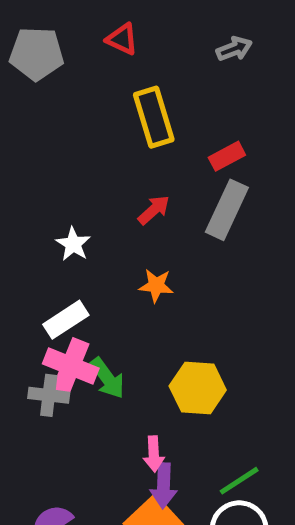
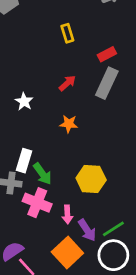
yellow rectangle: (154, 117) -> (67, 33), size x0.6
white rectangle: (66, 320) -> (24, 161), moved, turned -40
pink cross: (71, 366) -> (37, 203), moved
purple arrow: (164, 486) -> (87, 230), moved, turned -35

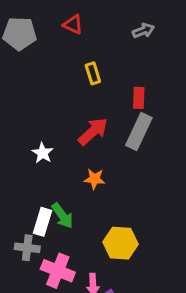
red rectangle: (107, 54) -> (139, 98), turned -60
red arrow: (67, 83) -> (93, 132), size x1.5
green arrow: (42, 174) -> (62, 216), moved

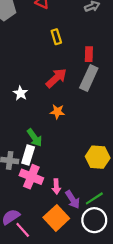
white rectangle: (42, 222) -> (28, 155), moved
yellow hexagon: (120, 243) -> (98, 157), moved

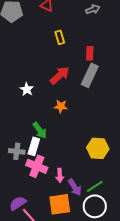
orange square: (56, 218) -> (60, 204), turned 35

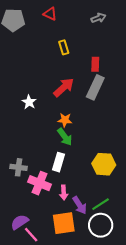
green arrow: (40, 130) -> (65, 137), moved
white rectangle: (34, 146) -> (58, 162), moved

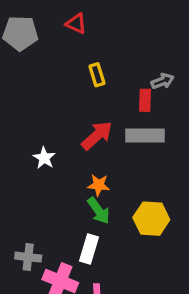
gray arrow: (98, 18) -> (163, 81), moved
gray rectangle: (95, 87) -> (145, 136), turned 65
yellow hexagon: (104, 164) -> (151, 219), moved

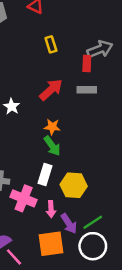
gray arrow: (163, 81) -> (100, 49), size x1.5
gray rectangle: (145, 136) -> (87, 90), size x0.7
yellow hexagon: (151, 219) -> (74, 185), moved

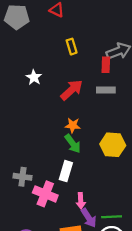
white star: (12, 106) -> (34, 77), moved
yellow hexagon: (74, 185) -> (113, 145), moved
pink arrow: (51, 209) -> (81, 201), moved
green line: (93, 222) -> (112, 217), turned 30

